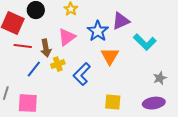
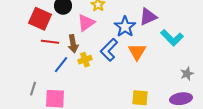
pink triangle: (67, 37) -> (86, 23), moved
blue L-shape: (82, 74) -> (109, 50), moved

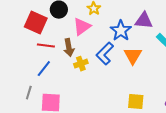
purple triangle: (148, 17) -> (144, 21), turned 30
blue line: (61, 65) -> (44, 69), moved

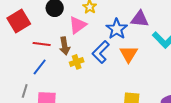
red square: (36, 23) -> (19, 21), moved, turned 35

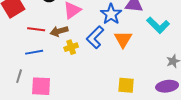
brown arrow: (65, 46) -> (59, 31), turned 84
blue line: (40, 67) -> (34, 52), turned 42

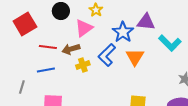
gray line: (19, 76) -> (22, 87), moved

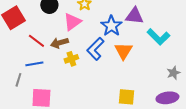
red line: (48, 47) -> (36, 41), turned 30
gray line: (22, 87) -> (18, 80), moved

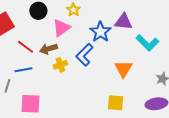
orange triangle: (123, 51) -> (123, 69), moved

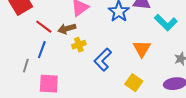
blue L-shape: (84, 55) -> (103, 60), moved
blue line: (23, 70) -> (42, 50), turned -60
yellow square: (115, 103) -> (134, 83), turned 30

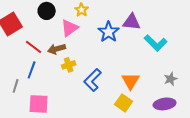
orange triangle: (142, 49) -> (131, 81), moved

